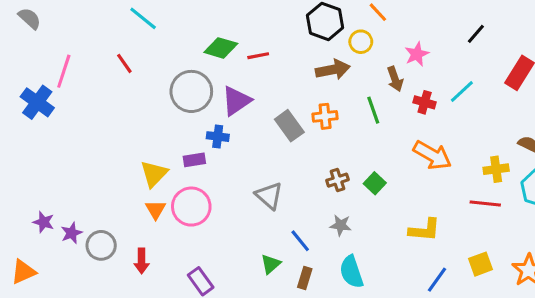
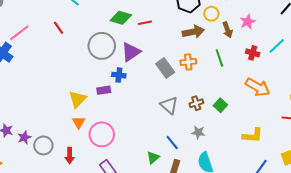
pink line: (64, 71) -> (19, 33), turned 35
brown arrow: (395, 79) -> (227, 30), moved
gray triangle: (269, 196) -> (169, 105), moved
pink circle: (191, 207) -> (102, 134), moved

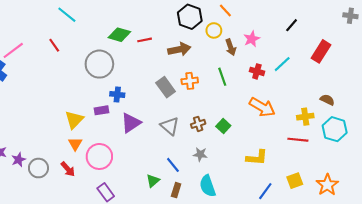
brown arrow: (193, 32) -> (179, 49), moved
purple triangle: (131, 52) -> (131, 123), moved
red arrow: (70, 156) -> (68, 169), moved, turned -42

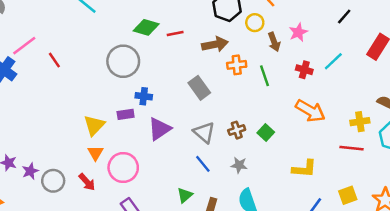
red line: (54, 45) -> (54, 60), moved
orange cross: (190, 81) -> (237, 65), moved
blue line: (173, 165) -> (203, 164), moved

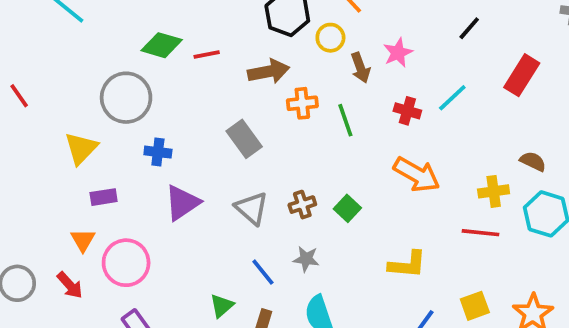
purple rectangle: (126, 114) -> (104, 197), moved
yellow triangle: (94, 125) -> (81, 148), moved
blue line: (203, 164) -> (263, 272), moved

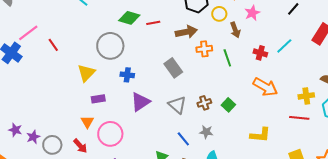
pink star: (398, 53) -> (252, 13), moved

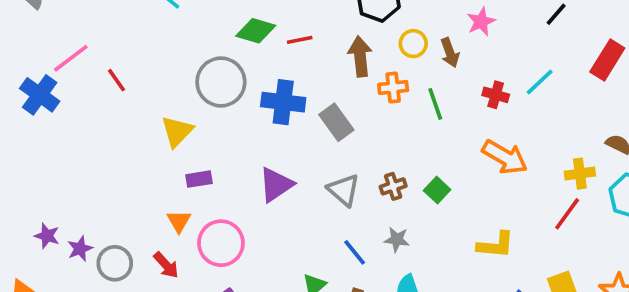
yellow circle: (219, 14) -> (413, 44), moved
brown arrow: (186, 32) -> (360, 56), turned -85
blue cross: (127, 75) -> (283, 102), moved, size x1.6
red line: (299, 118) -> (567, 214), turned -60

